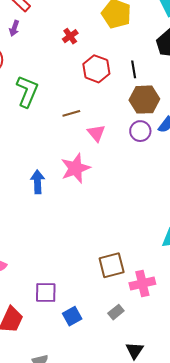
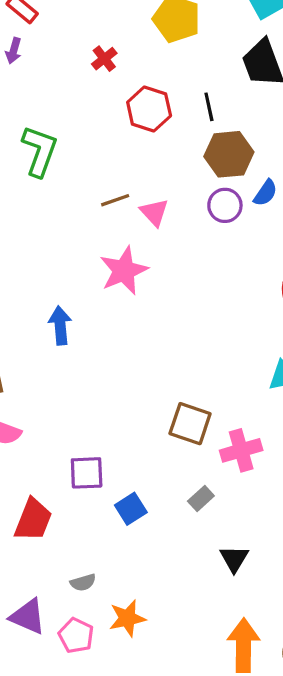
brown line: (71, 113) -> (115, 200), moved
blue arrow: (38, 182) -> (60, 325), moved
brown square: (112, 265) -> (190, 424), turned 36

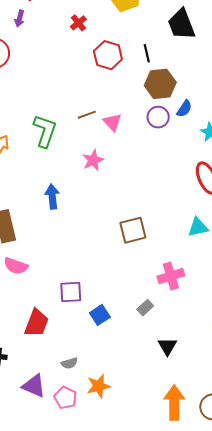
green L-shape: (40, 151) -> (45, 131), moved
pink star: (124, 271) -> (93, 160), size x0.7
brown square: (190, 424) -> (133, 230), moved, turned -32

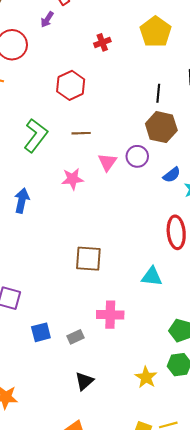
red hexagon: (108, 55) -> (71, 85), moved
blue semicircle: (184, 109) -> (172, 175), moved
purple circle: (158, 117) -> (137, 156), moved
pink triangle: (112, 122) -> (107, 162), moved
blue square: (100, 315) -> (41, 332), moved

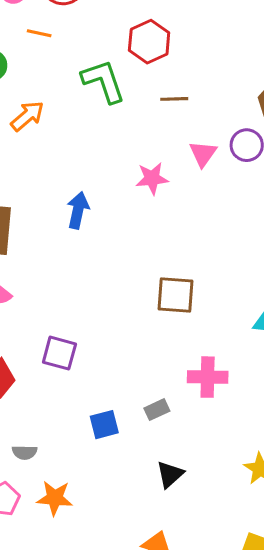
brown line: (81, 133) -> (174, 99), moved
green L-shape: (36, 135) -> (103, 81), moved, turned -56
blue square: (41, 332) -> (104, 425), moved

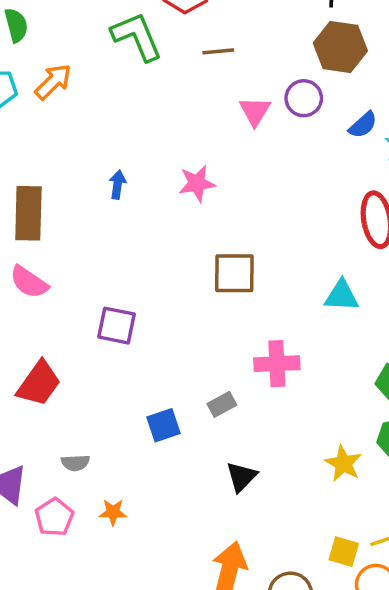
pink star: (152, 178) -> (197, 183), moved
blue arrow: (78, 210) -> (117, 185), size x0.7
purple square: (59, 353) -> (117, 326), moved
orange star: (55, 498) -> (113, 512), size x0.7

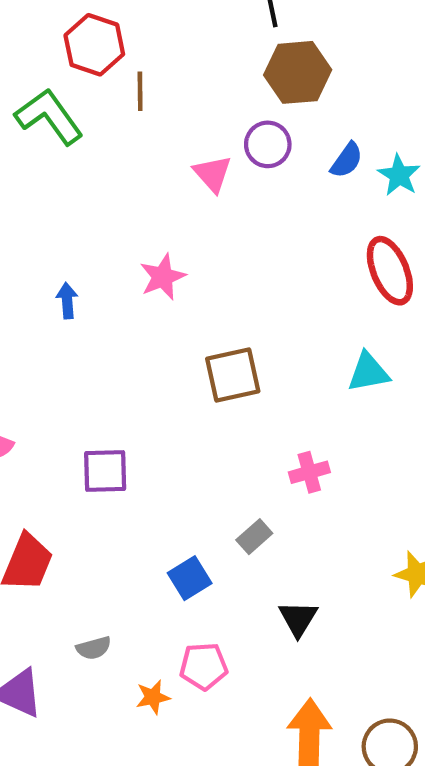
brown line: (218, 51) -> (140, 91), moved, turned -72
pink cross: (277, 364) -> (309, 472), size x0.7
pink pentagon: (54, 517) -> (204, 666), moved, turned -30

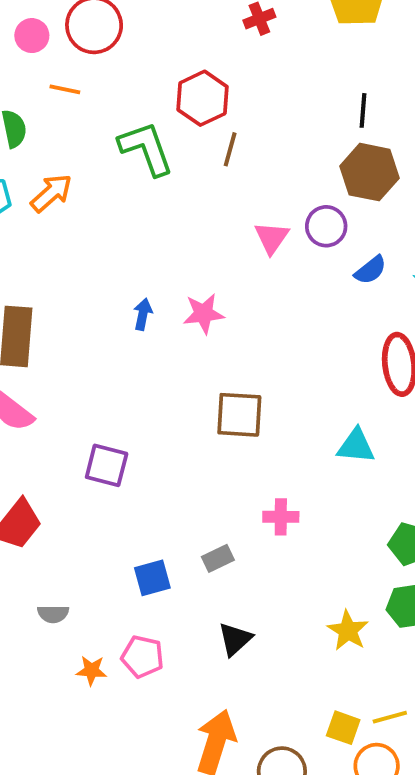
blue semicircle: (347, 160) -> (370, 270), moved
blue arrow: (67, 301) -> (143, 314), moved

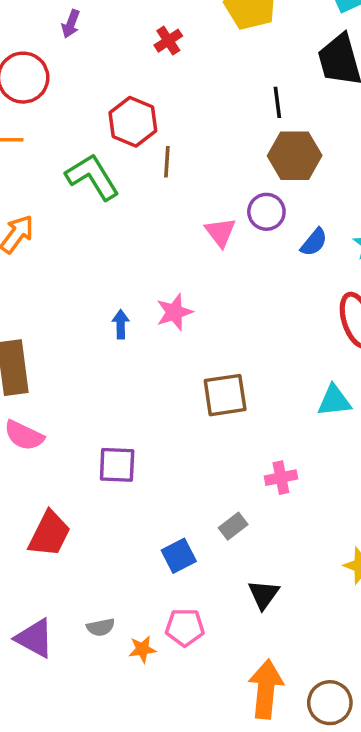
gray semicircle: (53, 614) -> (101, 627), moved

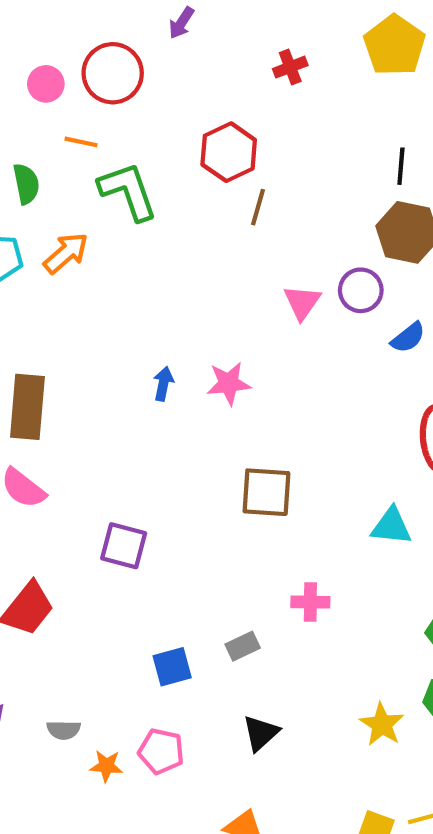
green L-shape: (92, 177) -> (128, 191), moved

